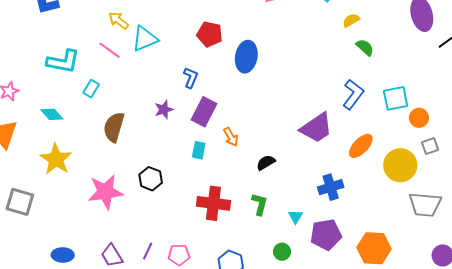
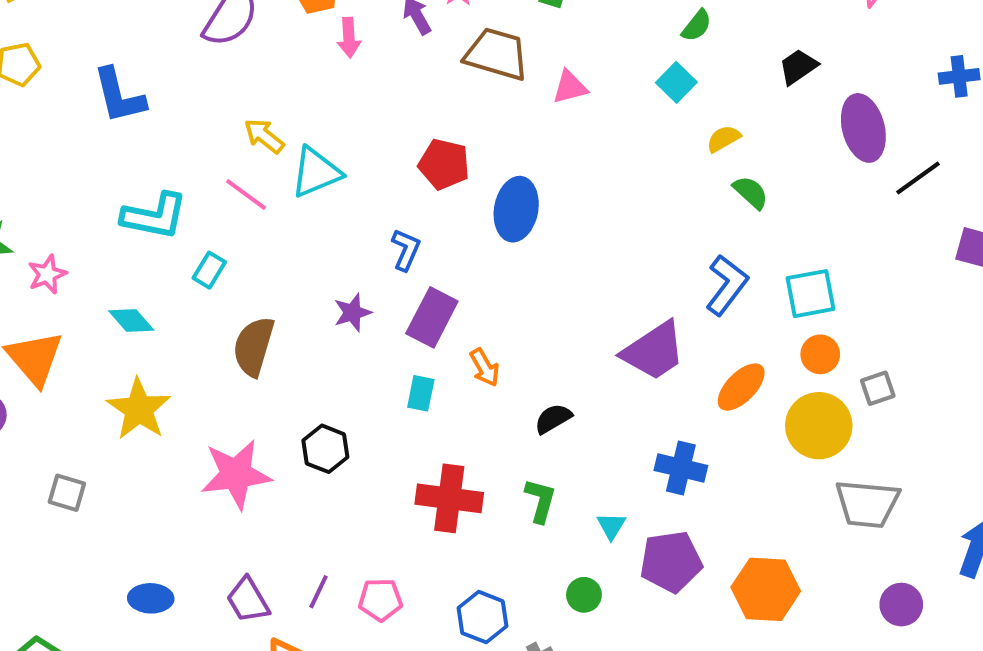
orange circle: (419, 118) -> (820, 354), moved
blue cross: (331, 187) -> (681, 468), turned 30
gray square: (20, 202) -> (67, 493), size x0.7

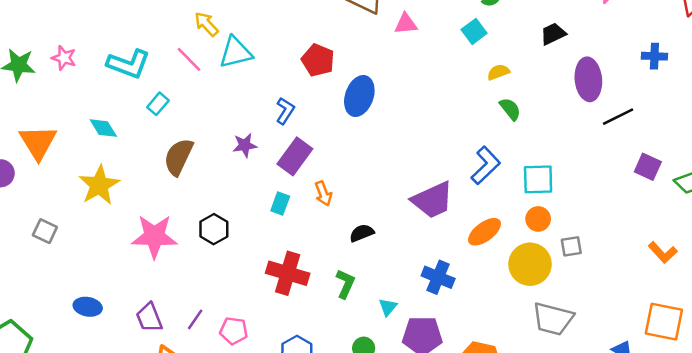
pink star: (47, 274) -> (64, 58), moved, turned 30

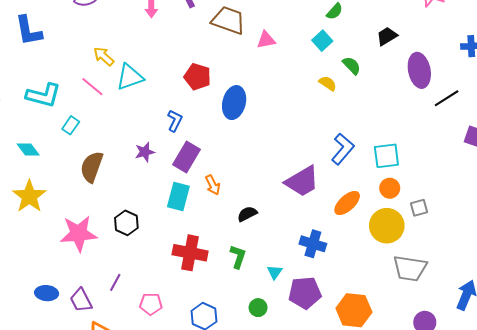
yellow semicircle: (498, 72) -> (328, 83), moved, turned 60
green semicircle: (510, 109) -> (352, 65), moved
cyan rectangle: (280, 204) -> (178, 197), size x1.5
blue ellipse: (88, 307) -> (47, 293), moved
purple line: (195, 319) -> (115, 282), moved

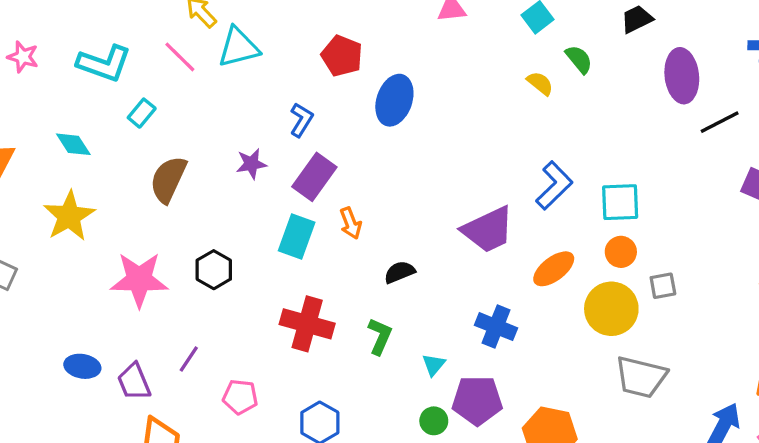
green circle: (258, 308) -> (434, 421), moved

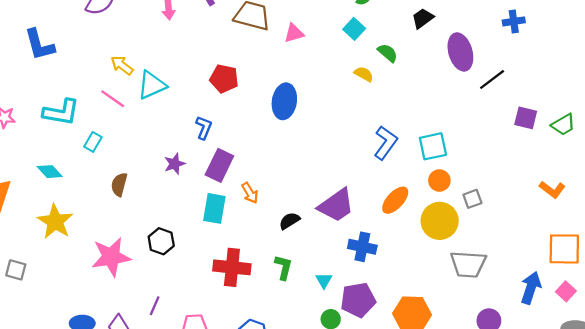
blue ellipse: (394, 100) -> (284, 101), moved
brown semicircle: (168, 179) -> (119, 184), size x0.7
purple trapezoid: (488, 230) -> (336, 205), moved

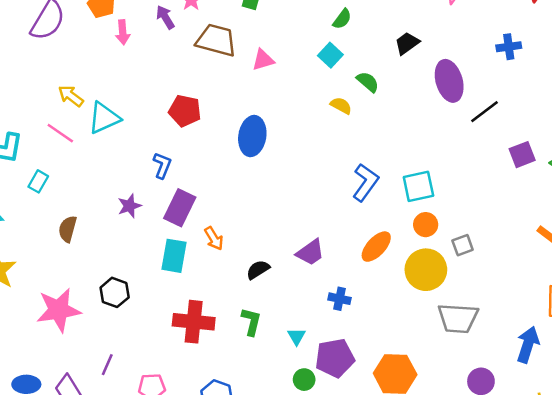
purple square: (526, 118) -> (522, 155), turned -35
purple trapezoid: (336, 205) -> (310, 252), size x0.7
blue cross: (362, 247) -> (339, 299), size x0.7

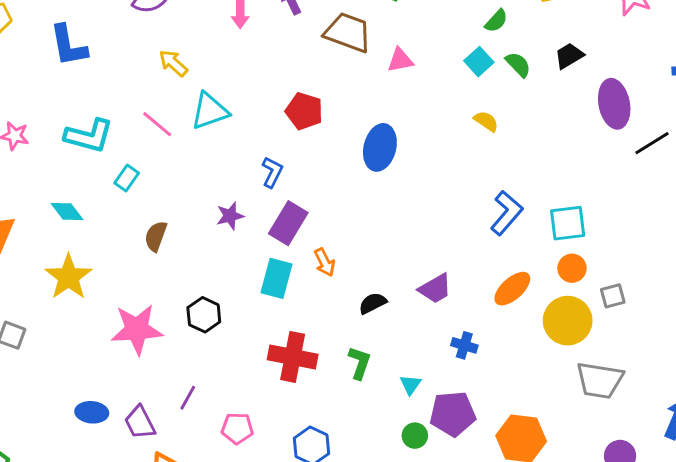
green semicircle: (368, 82) -> (518, 64), moved
yellow arrow: (71, 96) -> (173, 63), moved

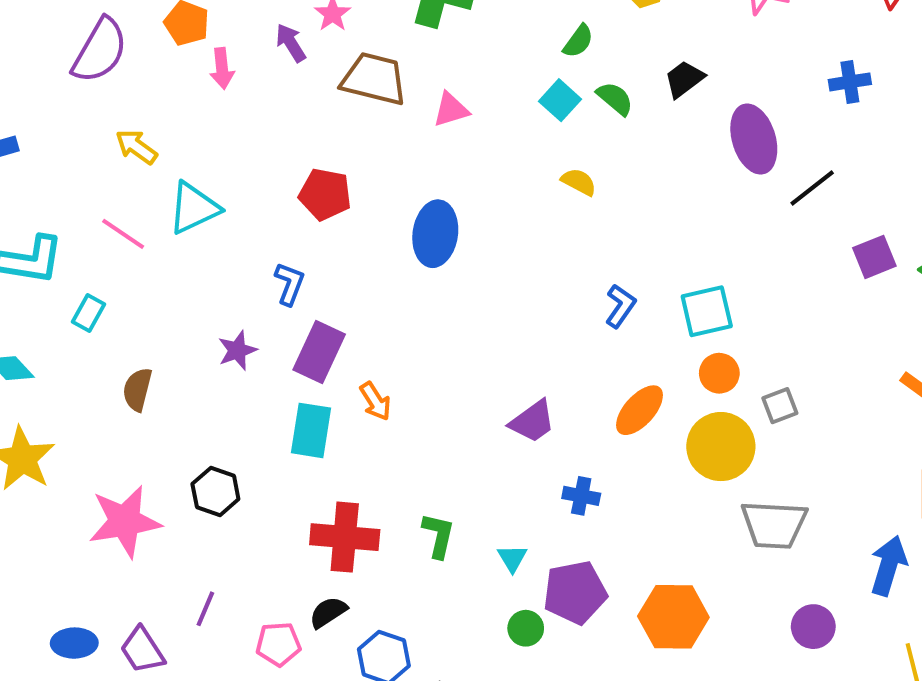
blue L-shape: (506, 213) -> (620, 306), size x0.7
black semicircle: (373, 303) -> (328, 612), moved

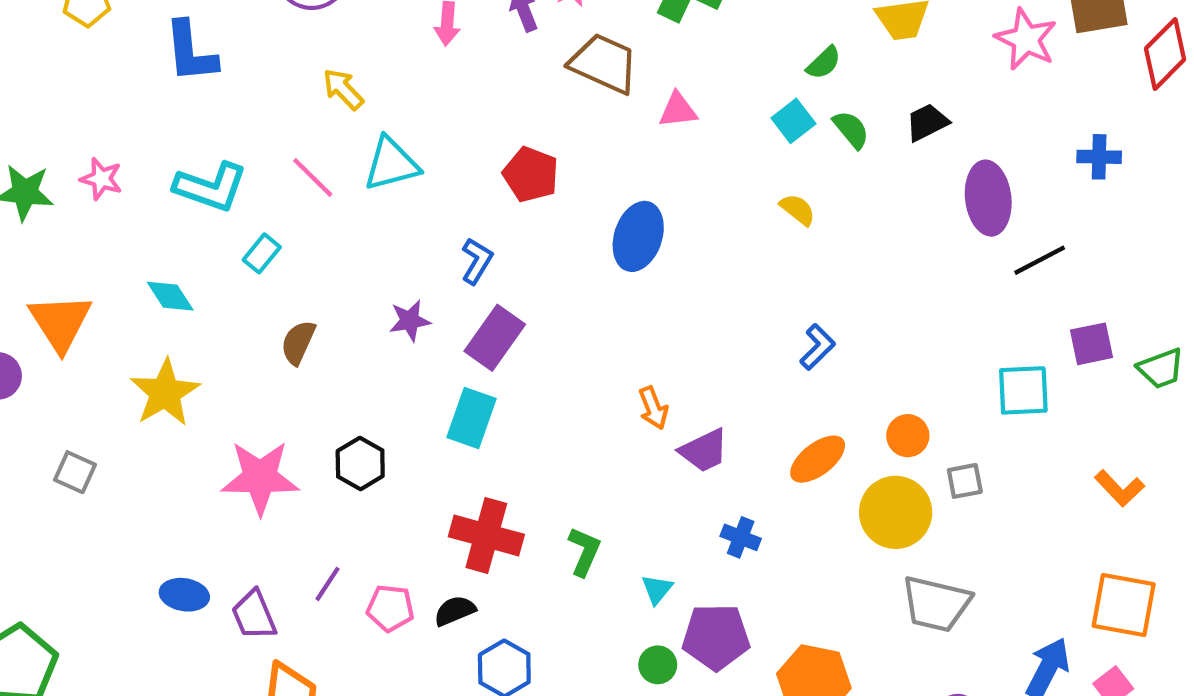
cyan square: (707, 311) -> (1023, 390), moved
orange arrow: (375, 401) -> (653, 408), moved
pink pentagon: (278, 644) -> (390, 608), moved

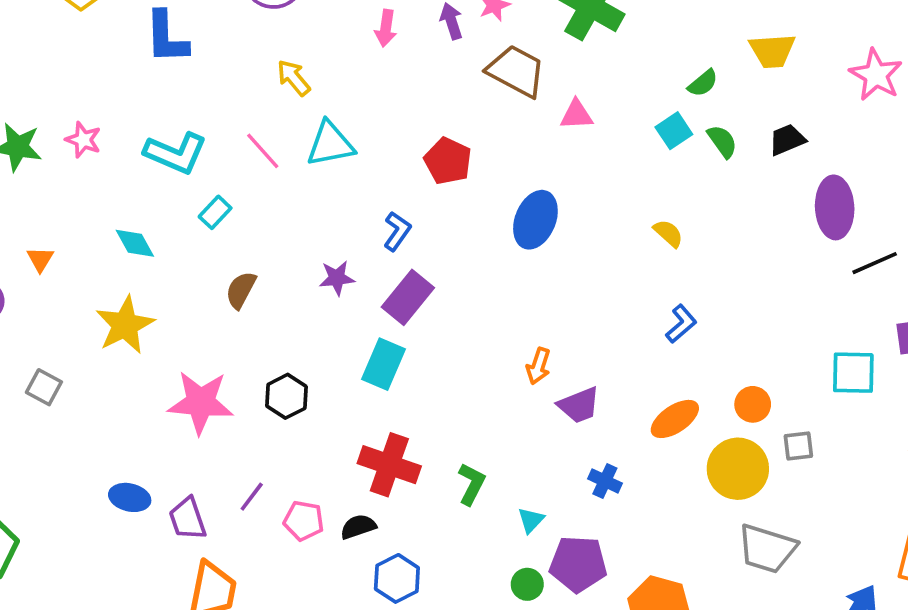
yellow semicircle: (798, 210) -> (668, 233), moved
orange triangle: (60, 322) -> (40, 259), size x0.5
orange arrow: (653, 408) -> (538, 366), turned 36

